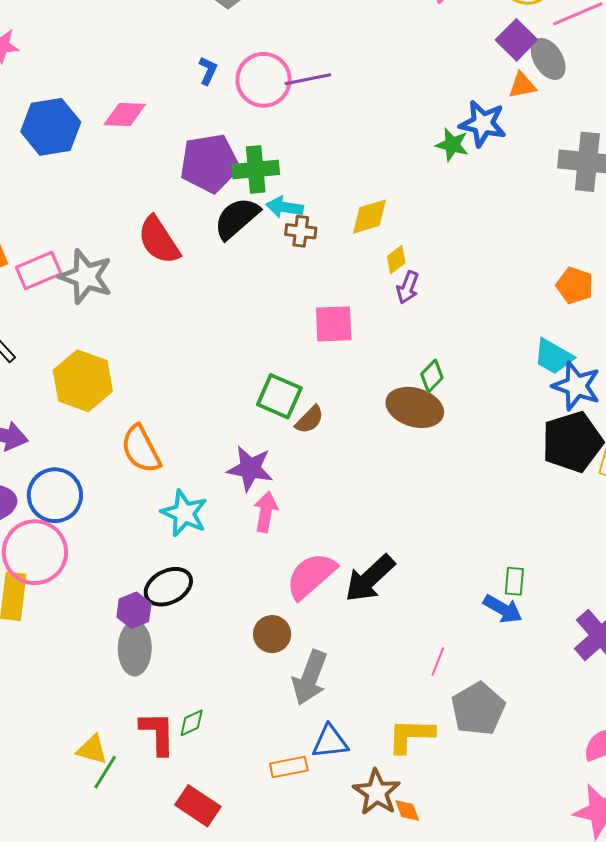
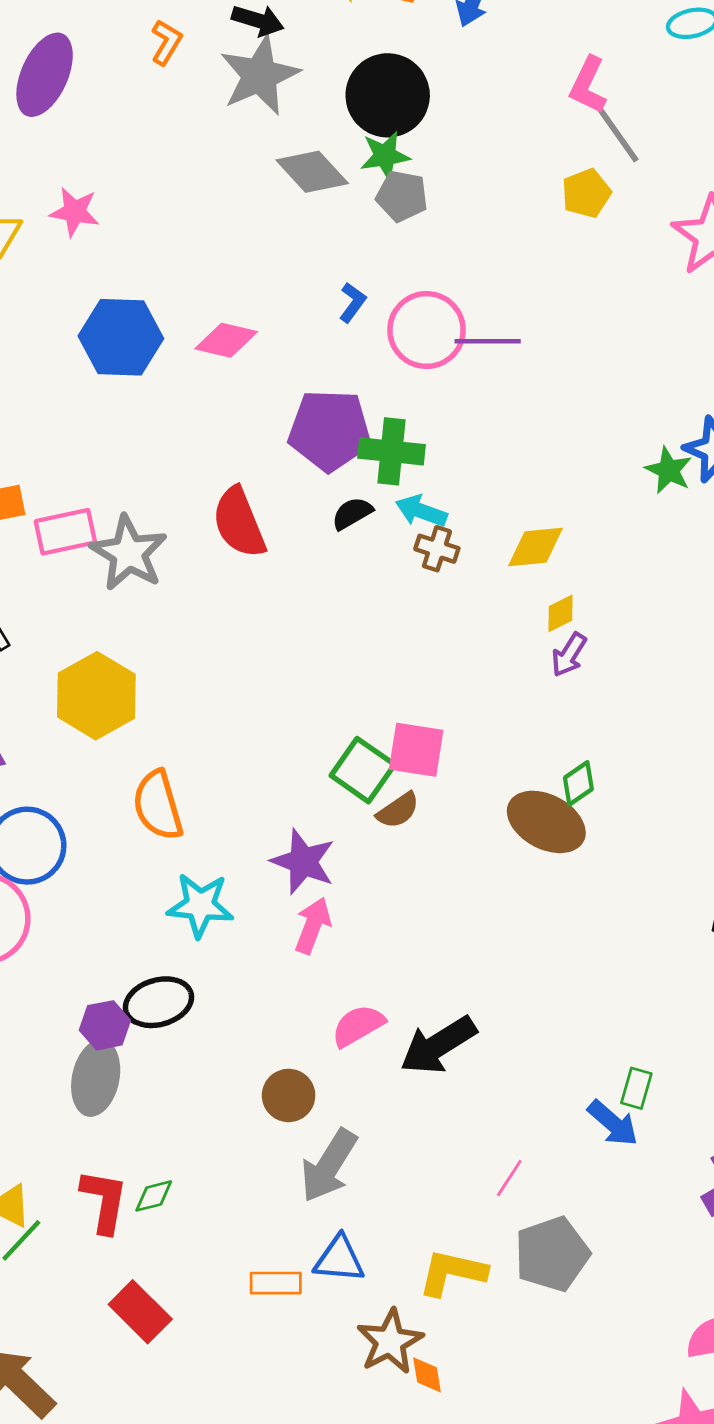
black semicircle: (237, 218) -> (352, 513), size x0.6
pink square: (334, 324) -> (416, 750), moved
cyan star: (184, 513) -> (200, 905), turned -30
pink semicircle: (311, 576) -> (358, 1026), size x0.7

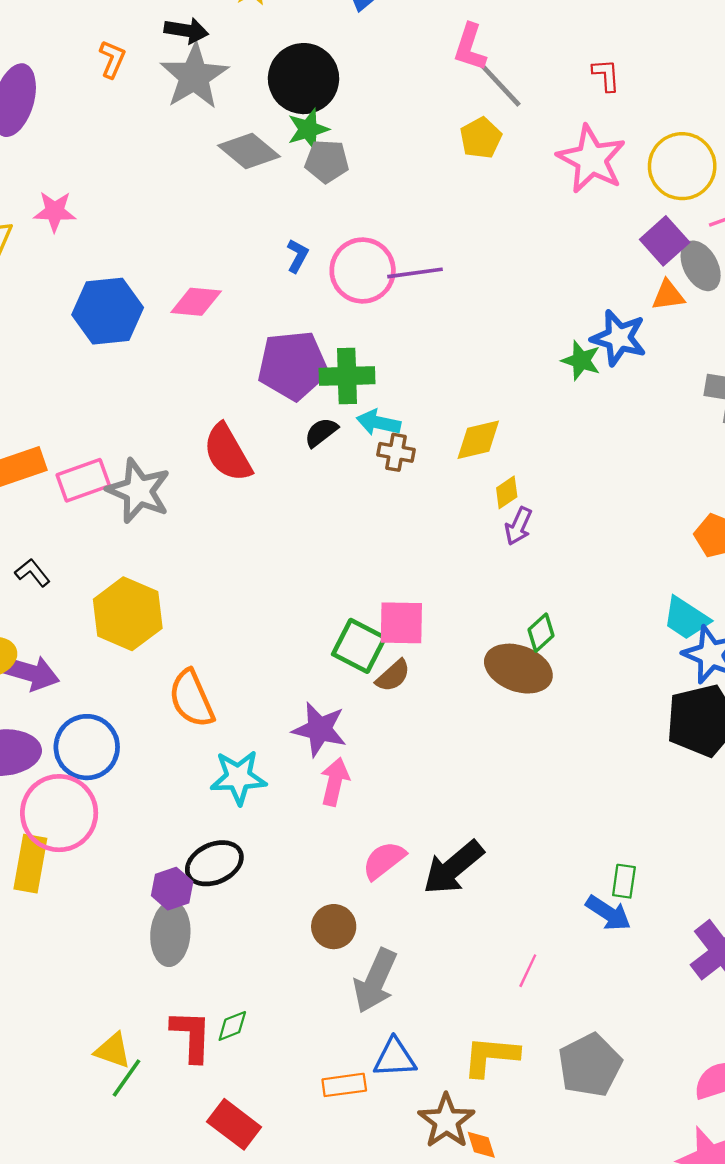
gray pentagon: (552, 1254) -> (590, 1065), moved

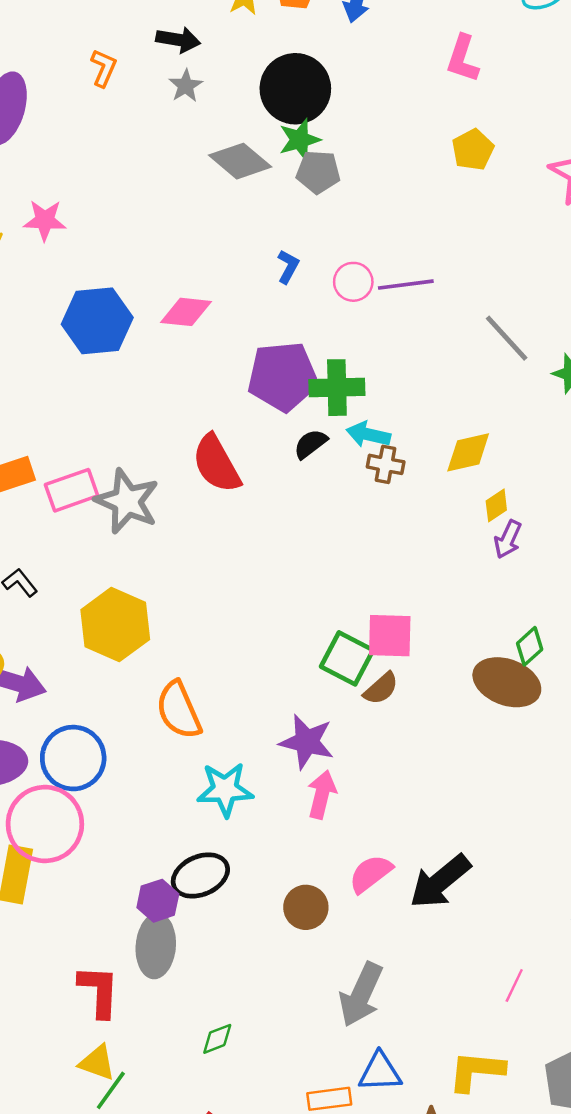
gray star: (194, 76) -> (186, 86), size x0.5
gray line: (500, 84) -> (507, 338), moved
pink circle: (363, 271) -> (353, 282), size x0.6
brown circle: (334, 927) -> (306, 907), moved
red L-shape: (191, 1036) -> (99, 991), moved

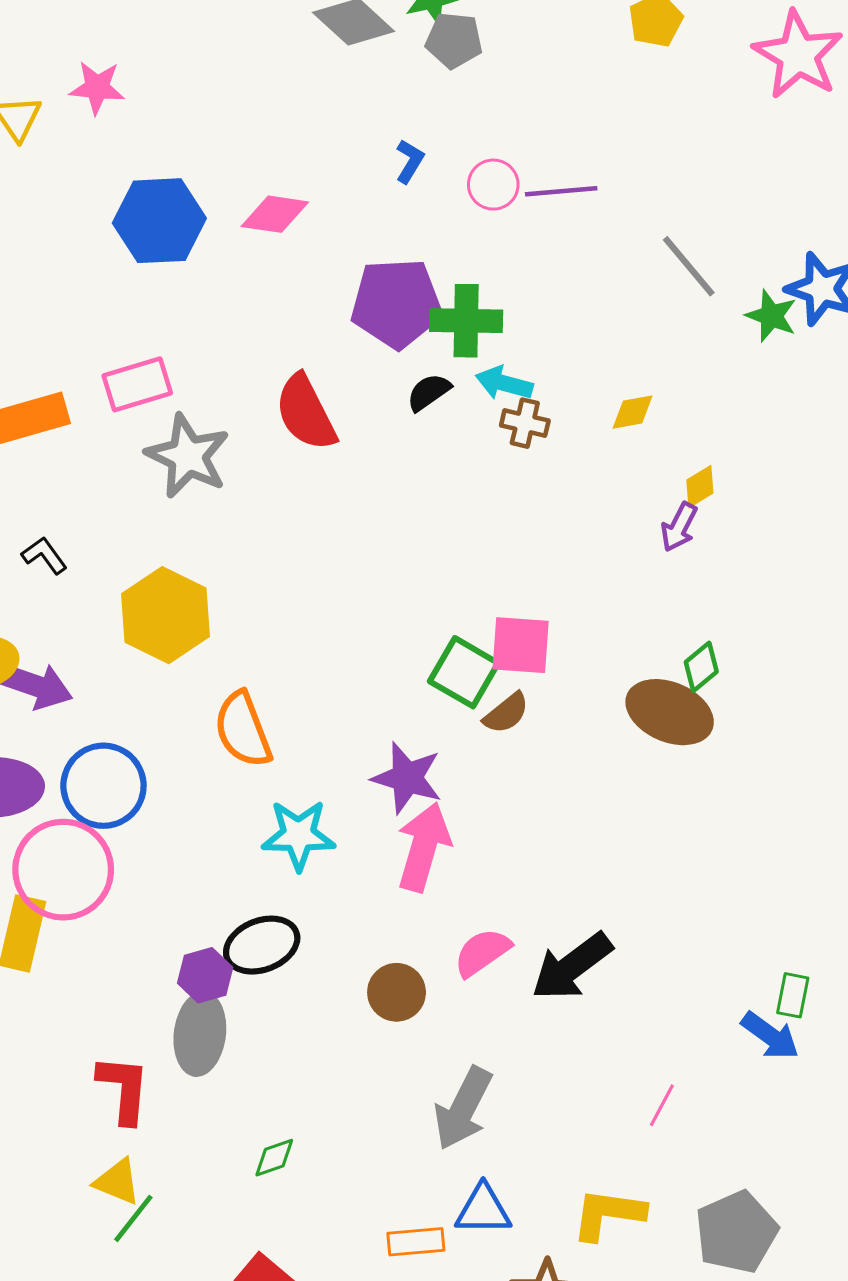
yellow diamond: (468, 452) -> (633, 412), size x0.7
pink rectangle: (72, 490) -> (137, 384), moved
yellow diamond: (496, 505) -> (700, 487), moved
pink arrow: (322, 794) -> (424, 847), size x1.4

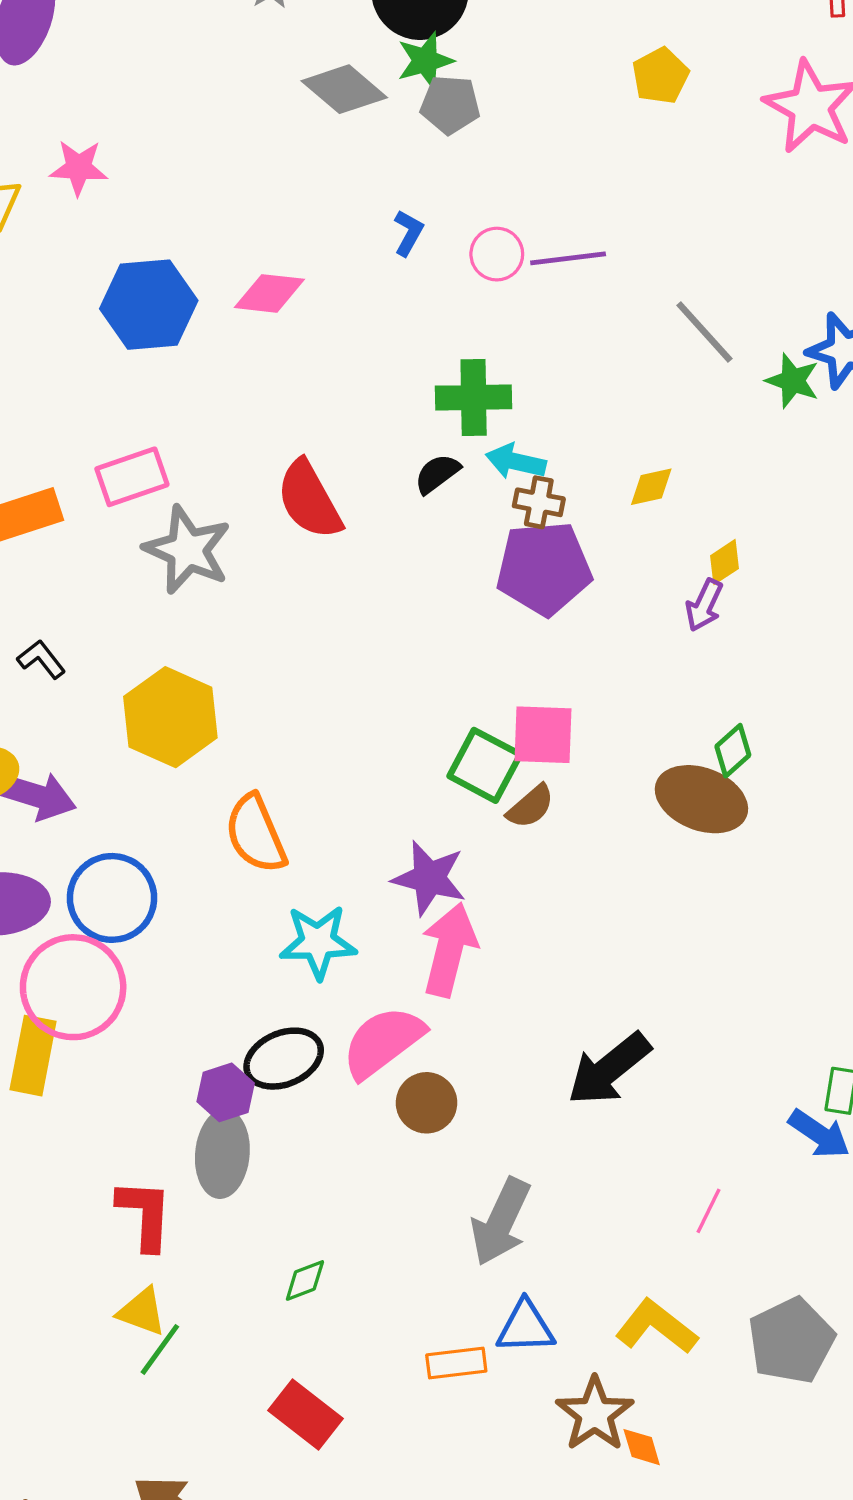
purple pentagon: (396, 303) -> (544, 568), moved
pink semicircle: (482, 952) -> (383, 1042), moved, size x1.4
yellow L-shape: (608, 1214) -> (656, 1327), turned 32

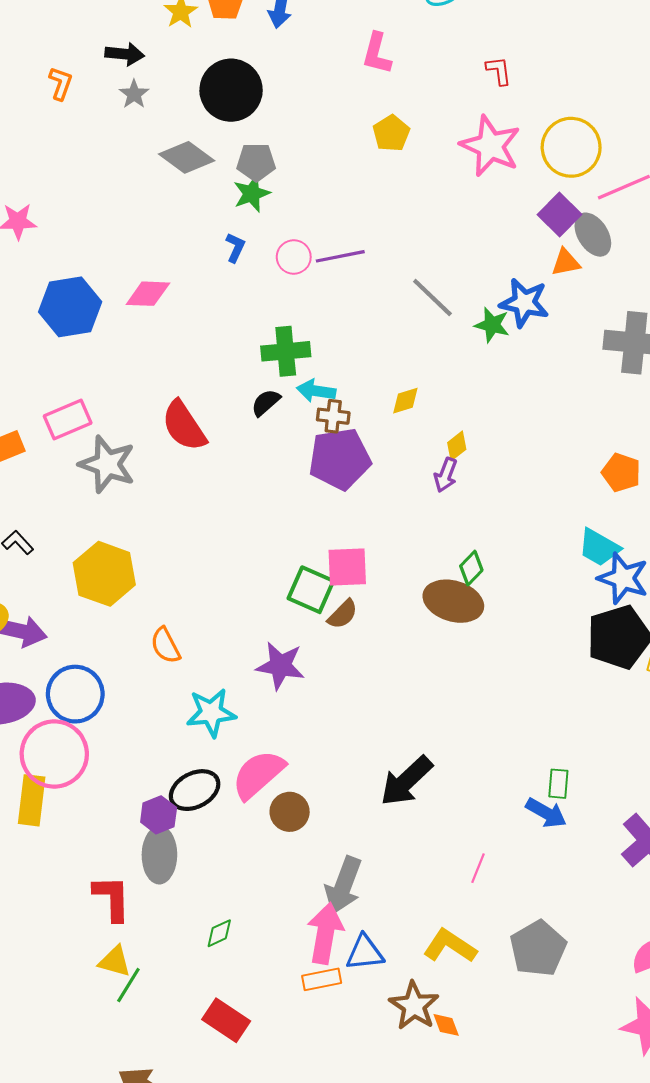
green star: (425, 61) -> (252, 193), moved
orange semicircle: (256, 834) -> (165, 645), size x0.7
pink arrow: (449, 950) -> (325, 933), moved

